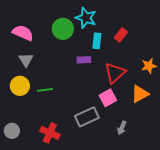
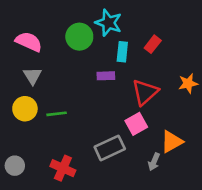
orange triangle: (140, 94) -> (172, 142), moved

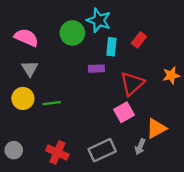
gray rectangle: (110, 148) -> (102, 150), moved

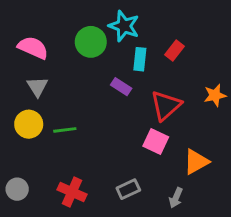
purple rectangle: (96, 69) -> (121, 87), turned 35
pink square: (124, 112) -> (156, 141), turned -36
gray arrow: (140, 147) -> (176, 198), moved
gray rectangle: (102, 150) -> (128, 189), size x0.7

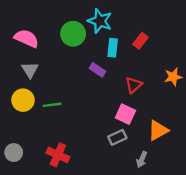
red triangle: (166, 105) -> (134, 85), size x0.7
gray rectangle: (128, 189) -> (117, 137), moved

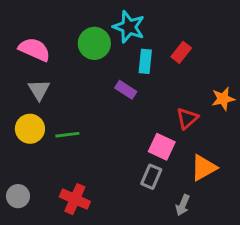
red triangle: (134, 85) -> (187, 118), moved
gray rectangle: (117, 137) -> (151, 177), turned -42

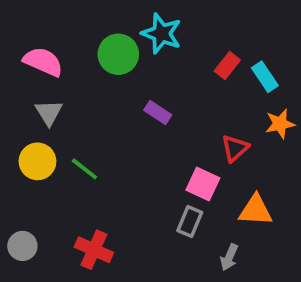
cyan rectangle: (145, 61) -> (265, 77), moved, turned -40
green line: (67, 135) -> (84, 169), turned 45
orange triangle: (204, 168) -> (256, 210), turned 32

